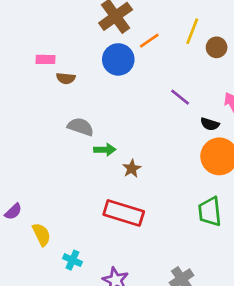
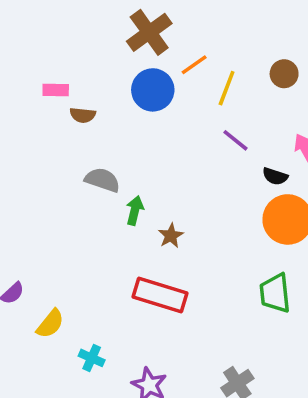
yellow line: (192, 31) -> (227, 88), moved
green arrow: (105, 150) -> (135, 210), turned -75
yellow semicircle: (42, 234) -> (50, 324), turned 65

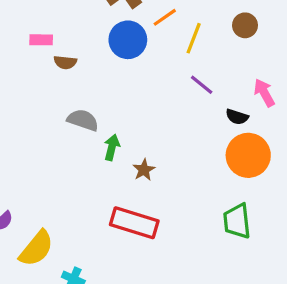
yellow semicircle: (50, 324) -> (36, 248), size x1.4

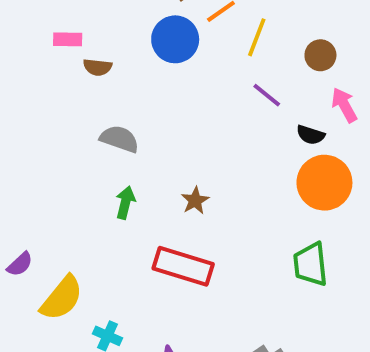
brown circle: (245, 25) -> (320, 55), moved
green arrow: (112, 147) -> (125, 203), moved

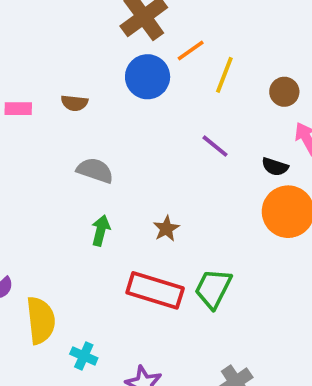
pink rectangle: (68, 39) -> (18, 109), moved
purple line: (267, 95) -> (215, 146), moved
green trapezoid: (310, 264) -> (213, 289), moved, turned 33
yellow semicircle: (62, 298) -> (41, 320), turned -45

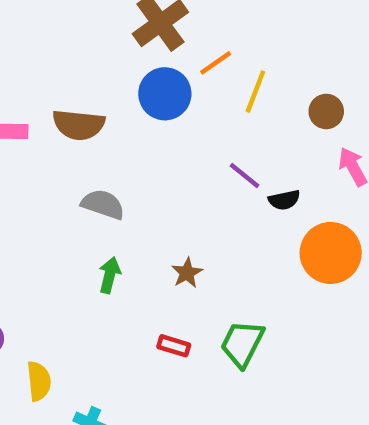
brown semicircle: (74, 103) -> (79, 125), size x1.6
black semicircle: (275, 167) -> (284, 200), moved, turned -30
red rectangle: (155, 290) -> (174, 346), size x0.5
yellow semicircle: (41, 320) -> (39, 381), size x0.7

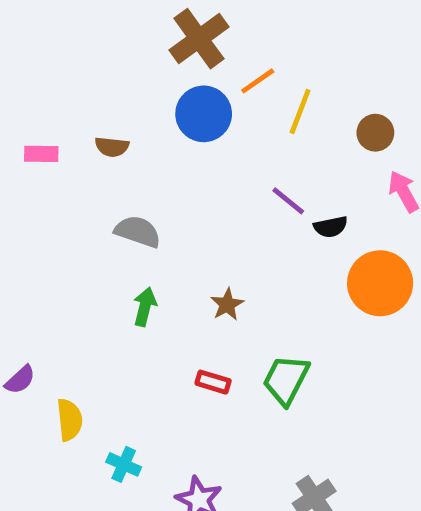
brown semicircle: (79, 125) -> (112, 147), size x0.6

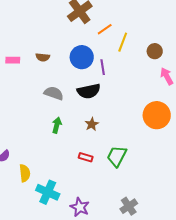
blue circle: (204, 114) -> (82, 57), moved
purple line: (288, 201) -> (103, 67), moved, turned 42
black semicircle: (331, 227) -> (89, 91), moved, size x1.6
cyan cross: (124, 464) -> (48, 192), size x1.6

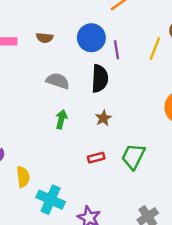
yellow line: (123, 42) -> (155, 49), moved
black semicircle: (89, 91) -> (100, 79), turned -75
red rectangle: (86, 157) -> (96, 158), turned -32

